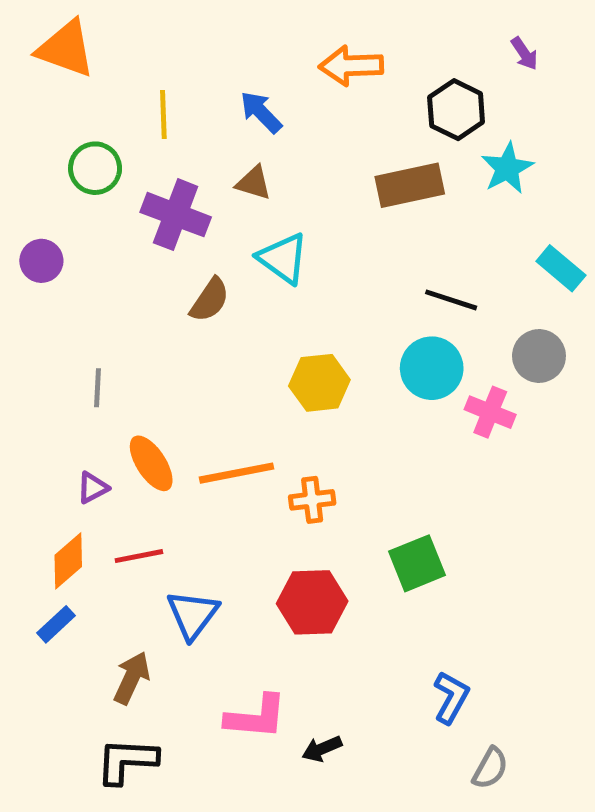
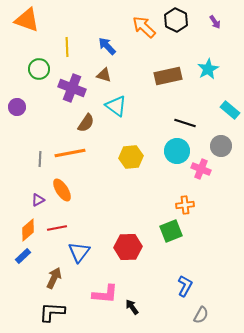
orange arrow: (351, 66) -> (144, 27), turned 45
black hexagon: (456, 110) -> (176, 20), moved
orange line: (237, 473) -> (70, 153), moved
orange cross: (312, 500) -> (185, 205), moved
black arrow: (322, 749) -> (132, 307), turned 77

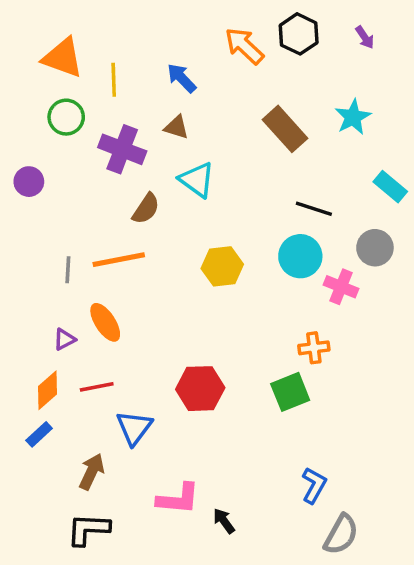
orange triangle: (27, 20) -> (63, 58), moved
brown rectangle: (168, 76) -> (285, 129), turned 60
red hexagon: (128, 247) -> (200, 389), moved
gray semicircle: (201, 315) -> (341, 534), size x1.4

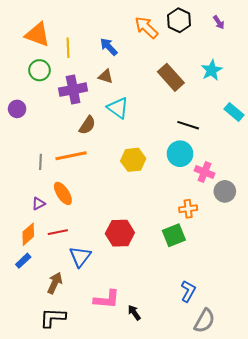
purple cross: (122, 149) -> (73, 90), turned -32
gray circle: (375, 248) -> (225, 191), moved

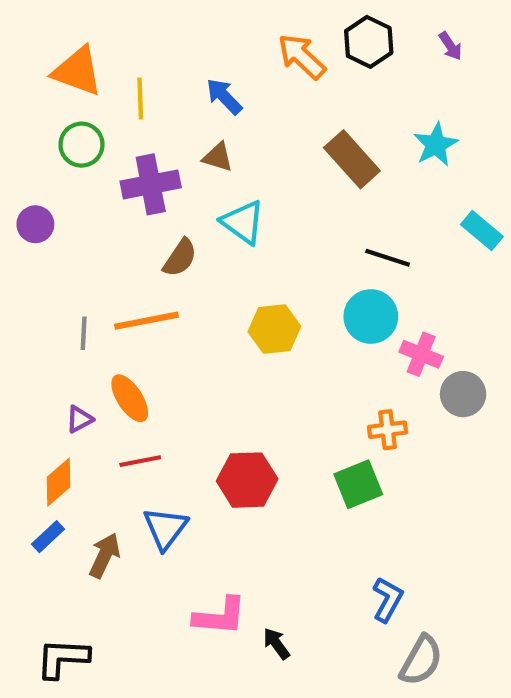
red line: (58, 232) -> (140, 461), moved
brown arrow: (55, 283) -> (105, 555), moved
black L-shape: (53, 318) -> (63, 658), moved

